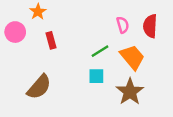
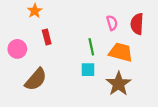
pink circle: (15, 32) -> (17, 49), moved
green line: (100, 51) -> (91, 47), turned -70
orange trapezoid: (132, 57) -> (121, 52), turned -35

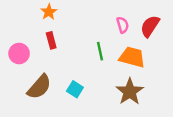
orange star: (35, 11) -> (49, 12), moved
red semicircle: (137, 24) -> (150, 26), turned 30
cyan square: (88, 70) -> (75, 89), moved, turned 32

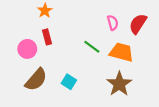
green line: (100, 51) -> (92, 47), turned -42
pink circle: (19, 54) -> (27, 49), moved

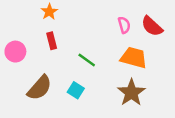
red semicircle: (138, 24) -> (152, 26), turned -80
green line: (92, 47) -> (87, 60), moved
pink circle: (27, 49) -> (15, 52), moved

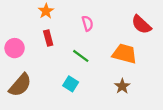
pink semicircle: (124, 25) -> (87, 23), moved
brown semicircle: (40, 88) -> (20, 85), moved
brown star: (131, 93) -> (122, 86), size x0.6

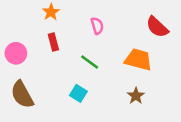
brown semicircle: (20, 85) -> (22, 95), turned 110

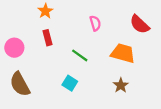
pink semicircle: (97, 26) -> (95, 23), moved

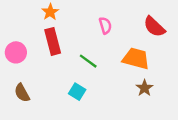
red rectangle: (48, 38) -> (53, 41), size x1.5
brown semicircle: (20, 84) -> (22, 93), size x0.7
brown star: (121, 85) -> (145, 88), moved

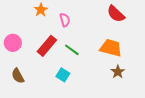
pink semicircle: (105, 25) -> (65, 20), moved
red semicircle: (154, 27) -> (116, 14), moved
red rectangle: (53, 41) -> (47, 46), moved, turned 55

